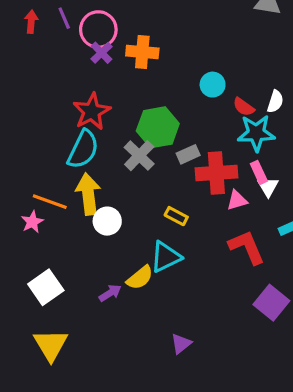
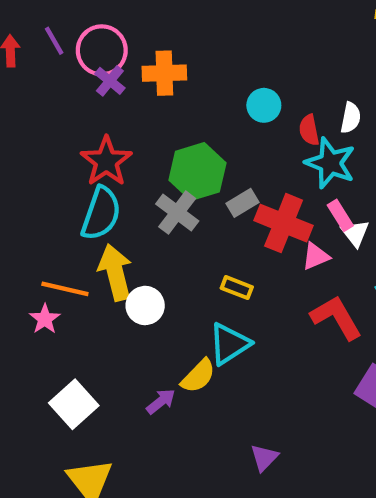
red semicircle: (244, 107) -> (309, 130), turned 50
cyan star: (256, 133) -> (330, 163), turned 30
red cross: (216, 173) -> (284, 223), turned 33

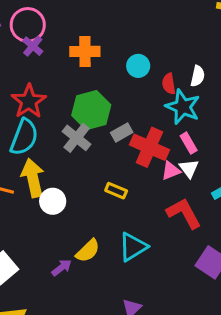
orange cross: (164, 73) -> (85, 51), moved
white triangle: (355, 233) -> (189, 169), moved
cyan triangle: (229, 344) -> (133, 247), moved

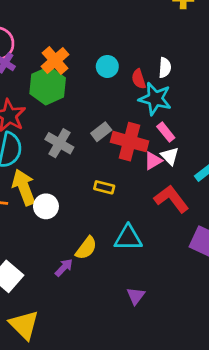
orange cross: (85, 51) -> (55, 61), turned -32
green hexagon: (91, 110) -> (48, 86), moved
cyan triangle: (133, 247) -> (128, 238), turned 40

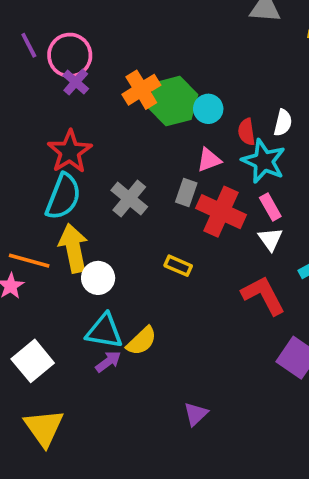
green hexagon: (48, 86) -> (173, 101), moved
gray rectangle: (101, 132) -> (186, 192), turned -42
pink triangle: (153, 161) -> (209, 160), moved
cyan triangle: (128, 238) -> (104, 331), moved

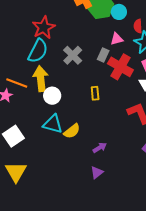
yellow rectangle: (178, 266) -> (95, 93), turned 56
purple arrow: (108, 362) -> (100, 148), moved

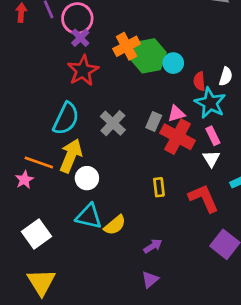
red star: (44, 28) -> (83, 71), moved
pink triangle: (117, 39) -> (176, 114), moved
yellow arrow: (41, 79) -> (71, 156), turned 30
yellow rectangle: (95, 93) -> (159, 187), moved

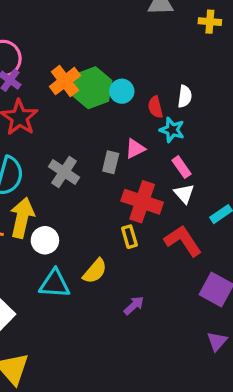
cyan star: (210, 103) -> (172, 130), size x0.7
red cross: (177, 137) -> (142, 202), moved
yellow semicircle: (115, 225) -> (95, 271), moved
purple triangle: (150, 280) -> (217, 341), moved

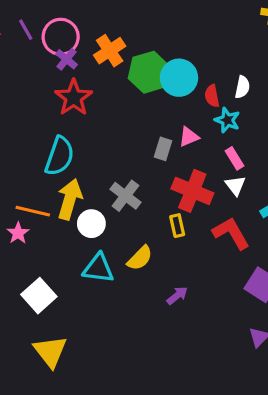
orange cross: (65, 81) -> (110, 51), moved
cyan circle: (122, 91) -> (179, 78), size x1.5
gray cross: (64, 172) -> (125, 196), moved

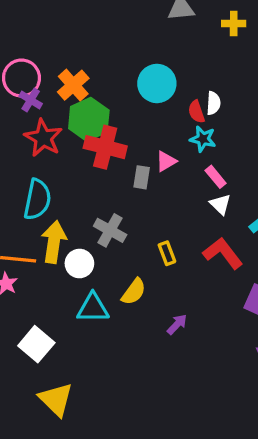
green hexagon: (149, 72) -> (89, 119), moved
cyan circle: (179, 78) -> (157, 83), moved
red semicircle: (212, 96) -> (196, 112), moved
red cross: (192, 191) -> (105, 147), moved

